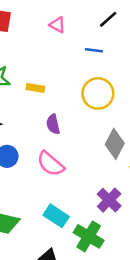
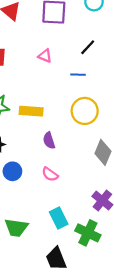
yellow rectangle: (35, 88) -> (31, 111), size x1.5
pink semicircle: (51, 164) -> (50, 174), size x0.7
cyan rectangle: (56, 216) -> (59, 218), turned 36

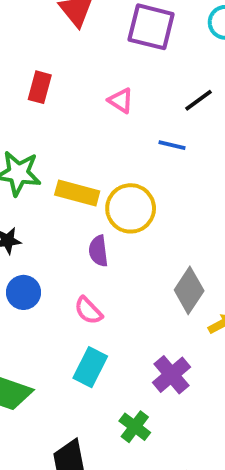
yellow circle: (85, 111) -> (131, 208), moved
cyan rectangle: (59, 218) -> (90, 367), moved, turned 42
green cross: (88, 233) -> (135, 427), size x0.7

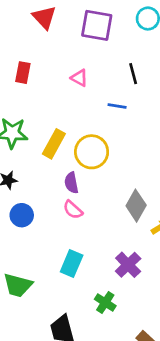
black line: (199, 100) -> (133, 74), turned -65
yellow rectangle: (77, 193) -> (54, 144), turned -72
pink semicircle: (88, 311) -> (73, 210), moved

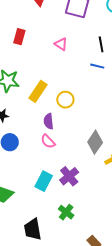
blue line: (117, 106) -> (97, 66), moved
yellow circle: (92, 152) -> (65, 100), size x0.7
purple cross: (128, 265) -> (69, 176), moved

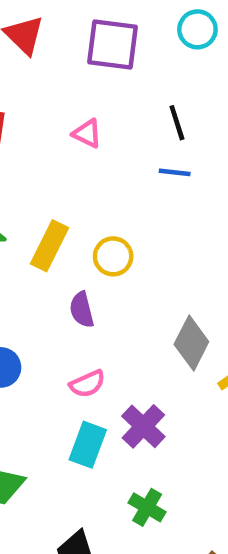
pink semicircle: (48, 141) -> (87, 384), moved, turned -63

